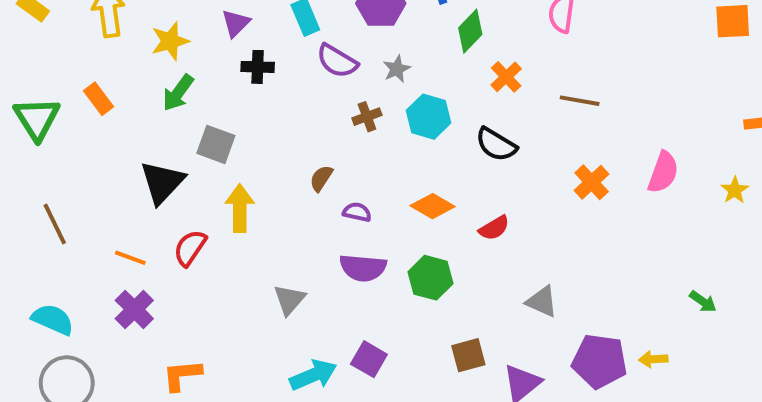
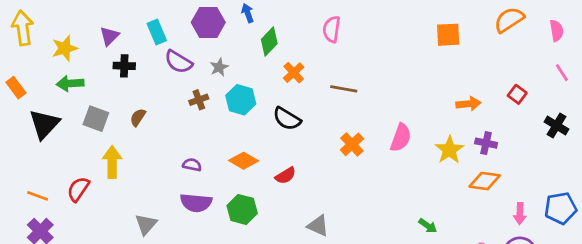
green arrow: (178, 93) -> (70, 83), turned 50
brown semicircle: (321, 178) -> (138, 117), moved
black triangle: (162, 182) -> (44, 124), moved
yellow star: (735, 190) -> (449, 150), size x1.5

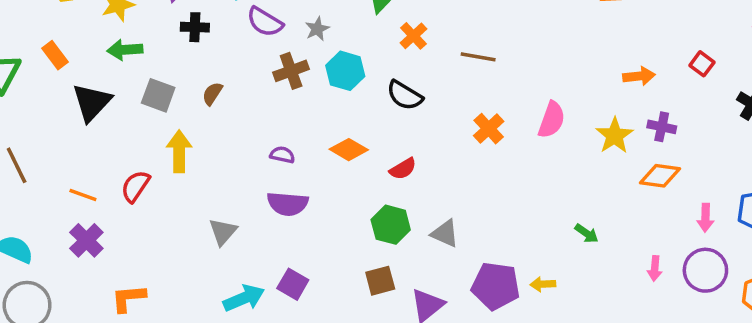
brown cross: (199, 100) -> (291, 71), size x1.4
green hexagon: (242, 209) -> (391, 225), moved

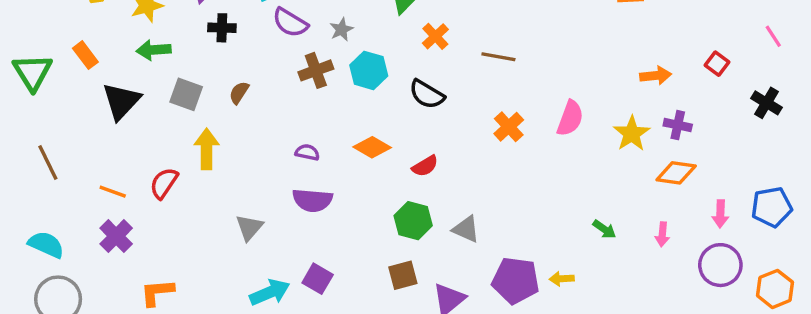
pink arrow: (655, 268) -> (662, 234), moved

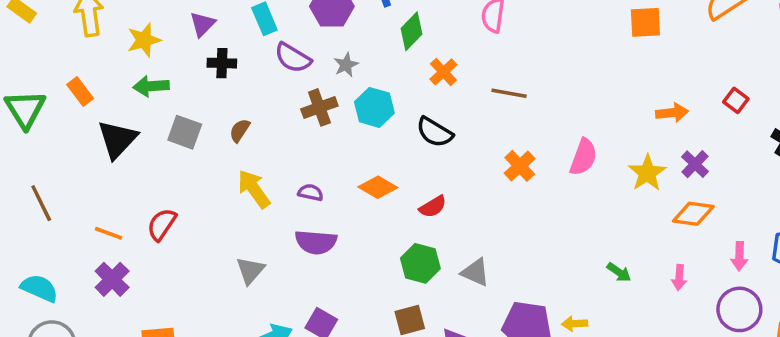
purple cross: (678, 125) -> (695, 164), turned 32
yellow arrow: (207, 149) -> (254, 189), moved, turned -36

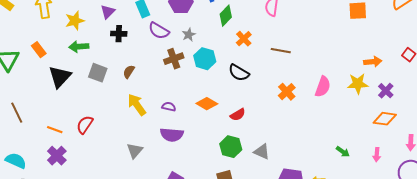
yellow star: (647, 173) -> (358, 84), moved, turned 30

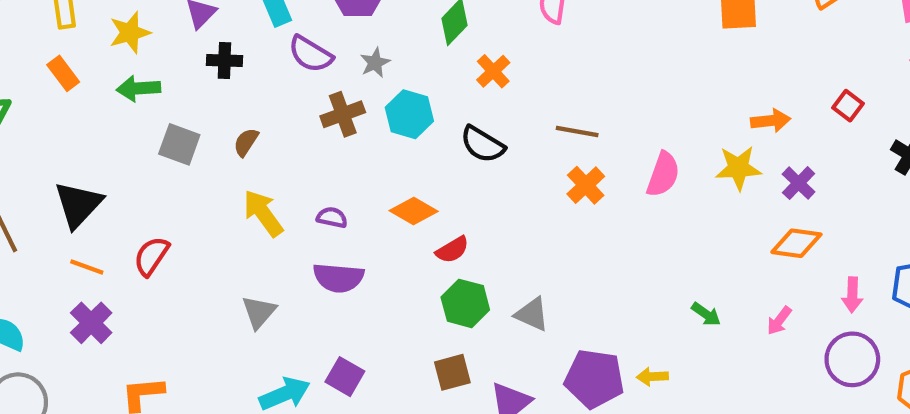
orange rectangle: (39, 50) -> (63, 73), moved
brown line: (281, 51) -> (577, 131), moved
black triangle: (60, 77) -> (78, 205), moved
red semicircle: (238, 115) -> (452, 250), moved
pink arrow: (377, 155) -> (779, 321), turned 32

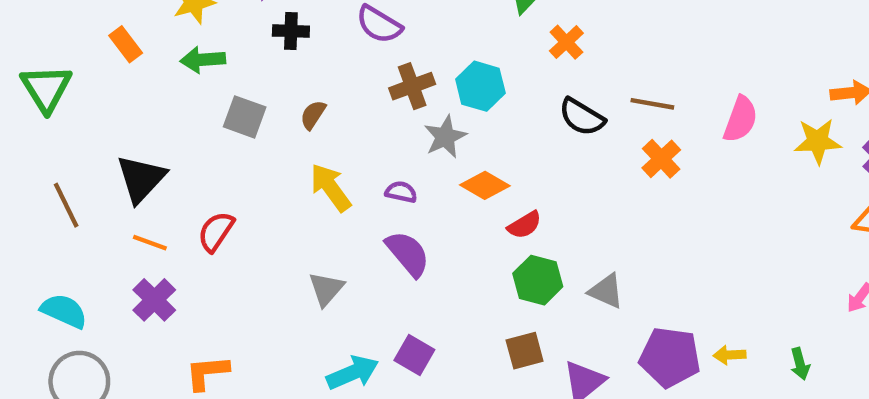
gray star: (375, 63) -> (445, 137), moved, size x1.4
black semicircle: (482, 144) -> (582, 117), moved
pink semicircle: (663, 174) -> (741, 119), moved
purple semicircle: (338, 278) -> (408, 254), turned -135
green arrow: (706, 314) -> (800, 364), moved, turned 40

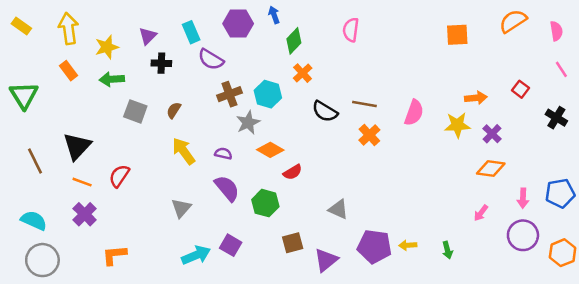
orange cross: (566, 42) -> (303, 73), moved
green hexagon: (538, 280) -> (265, 203), moved

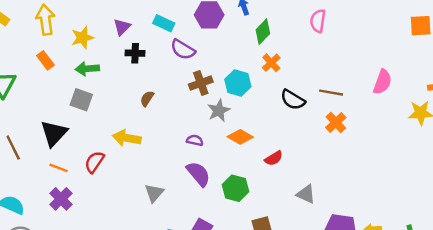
cyan rectangle: (191, 32) -> (164, 23), turned -42
gray square: (135, 111) -> (81, 100), moved
pink semicircle: (414, 113) -> (382, 82), moved
yellow arrow: (184, 151) -> (127, 138), moved, turned -44
red semicircle: (293, 172) -> (274, 158), moved

